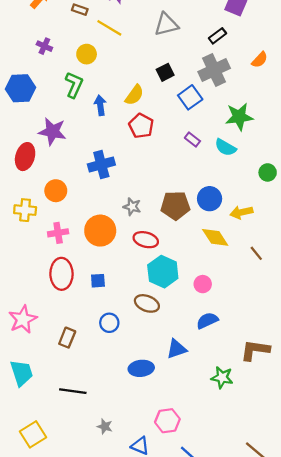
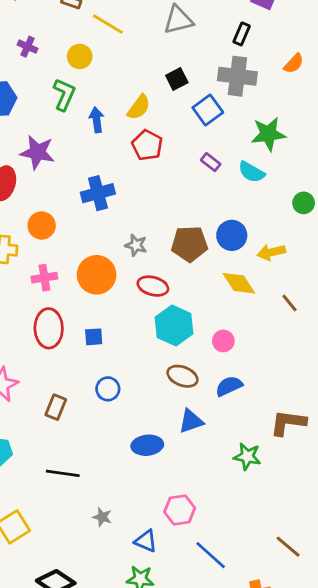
black rectangle: (217, 36) -> (242, 34), turned -30
gray cross: (214, 70) -> (237, 76), turned 32
brown ellipse: (147, 303) -> (182, 376), moved

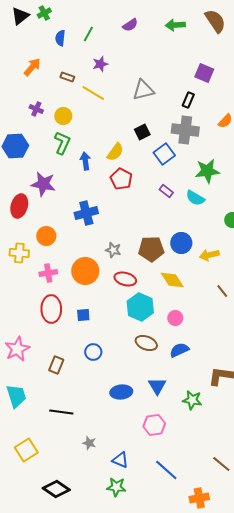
yellow circle: (80, 56) -> (63, 116), moved
yellow diamond: (239, 283) -> (172, 280), moved
blue triangle: (191, 421) -> (157, 386), moved, turned -42
pink hexagon: (180, 510) -> (154, 425), moved

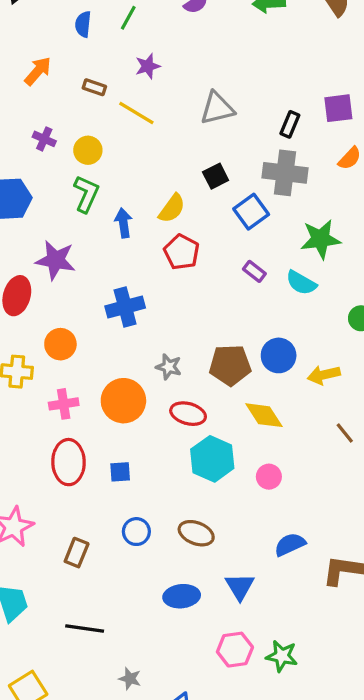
purple square: (204, 73) -> (338, 108), moved, turned -30
brown ellipse: (146, 343) -> (196, 533), moved
blue semicircle: (179, 350) -> (290, 544), moved
green star: (192, 400) -> (282, 656), moved

